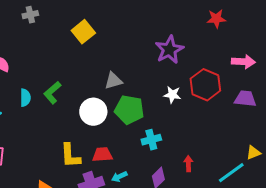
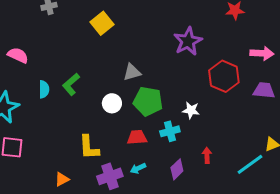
white star: (172, 95) -> (191, 110), moved
white circle: (93, 112) -> (112, 103), size x0.7
red trapezoid: (102, 155) -> (137, 137), moved

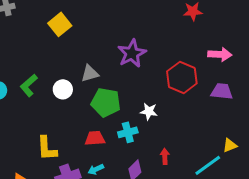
purple star: (188, 41) -> (132, 53), moved
white circle: (112, 103) -> (63, 89), moved

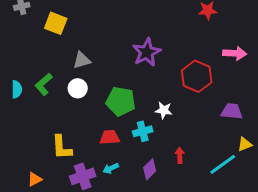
yellow square: (60, 24) -> (56, 23), moved, turned -30
gray triangle: (90, 73) -> (82, 60), moved
purple trapezoid: (222, 91) -> (232, 111), moved

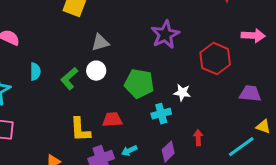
green L-shape: (44, 84) -> (69, 79), moved
red trapezoid: (110, 137) -> (112, 120), moved
yellow triangle: (245, 144) -> (263, 127), turned 42

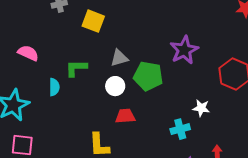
green L-shape: (69, 79) -> (76, 68), moved, turned 40
green pentagon: (139, 84) -> (148, 76), moved
red trapezoid: (112, 120) -> (125, 116), moved

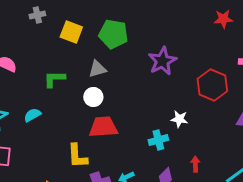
green pentagon: (148, 76) -> (113, 34), moved
cyan semicircle: (54, 87) -> (32, 115), moved, turned -120
red trapezoid: (125, 116) -> (103, 127), size x1.4

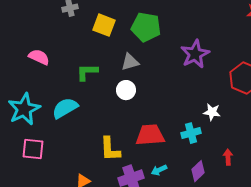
cyan semicircle: (32, 115) -> (65, 108), size x1.5
red trapezoid: (103, 127) -> (150, 135), moved

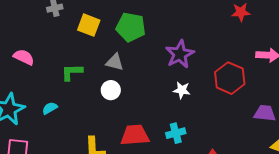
gray triangle: (130, 62) -> (115, 62), turned 30
cyan semicircle: (65, 108) -> (50, 108), size x0.6
white star: (212, 112) -> (182, 90), moved

